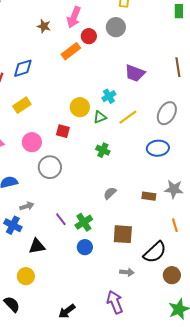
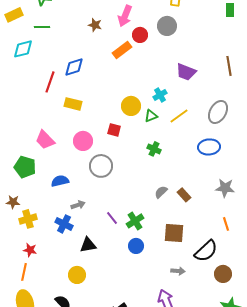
yellow rectangle: (22, 105) -> (73, 104), turned 48
brown rectangle: (149, 196) -> (184, 195), moved, turned 40

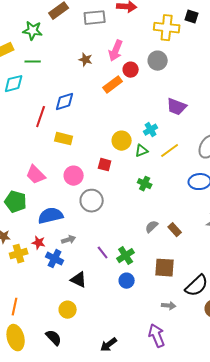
blue semicircle: (60, 181) -> (51, 216), size x1.4
black triangle: (88, 245) -> (79, 280), turned 36
red star: (30, 250) -> (39, 243), moved

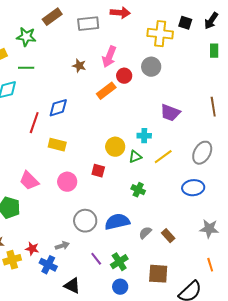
cyan cross: (151, 130) -> (144, 136), turned 32
gray circle: (92, 201) -> (85, 221), moved
blue semicircle: (51, 216) -> (117, 222), moved

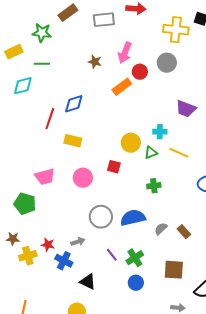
yellow line: (163, 157) -> (179, 153), turned 60
pink trapezoid: (29, 181) -> (45, 177), turned -60
green cross: (138, 190) -> (154, 186), turned -32

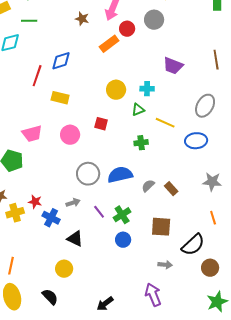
yellow circle: (131, 143) -> (116, 90), moved
yellow line: (179, 153) -> (165, 123), moved
gray arrow: (78, 242) -> (73, 203), moved

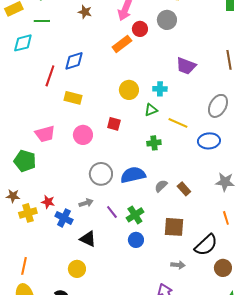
brown star: (82, 19) -> (85, 12), moved

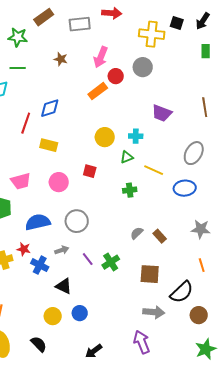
blue semicircle: (133, 175) -> (38, 222), moved
blue circle: (136, 240) -> (80, 313), moved
gray arrow: (178, 265) -> (154, 312), size x1.5

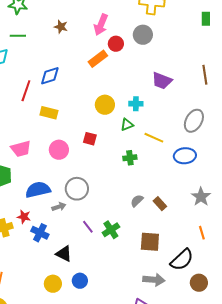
gray star: (201, 229) -> (201, 197), turned 30
gray arrow: (62, 250) -> (59, 207), moved

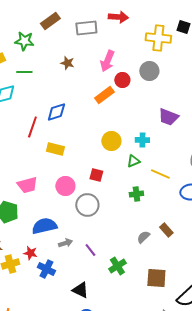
gray circle: (77, 189) -> (87, 205), moved
brown rectangle: (160, 204) -> (166, 230), moved
purple line: (88, 227) -> (90, 250), moved
black triangle: (64, 254) -> (80, 290), moved

